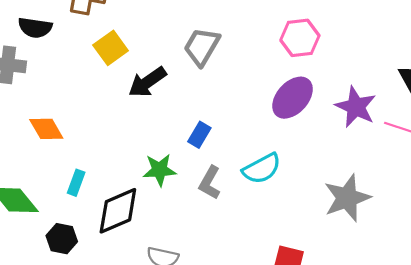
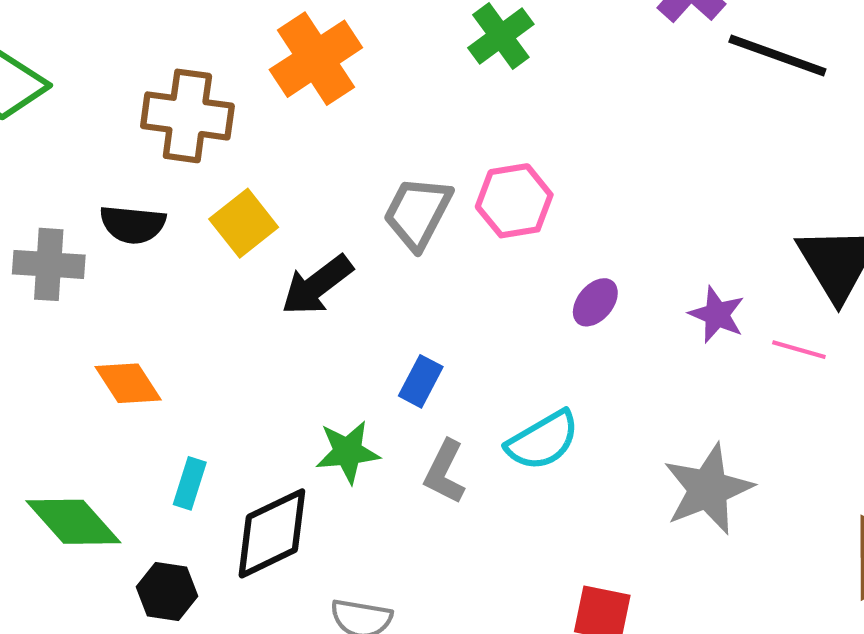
black semicircle: (35, 28) -> (133, 224), moved
pink hexagon: (300, 38) -> (514, 201), moved
purple ellipse: (293, 98) -> (595, 302), size x0.6
purple star: (356, 107) -> (717, 315), size x0.7

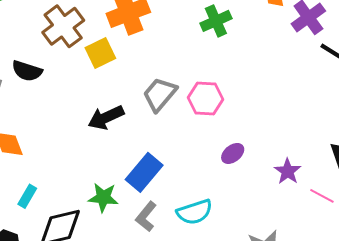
brown cross: (187, 116) -> (63, 26), turned 33
yellow square: (244, 223) -> (100, 53), moved
blue rectangle: (421, 381) -> (144, 172), size x1.6

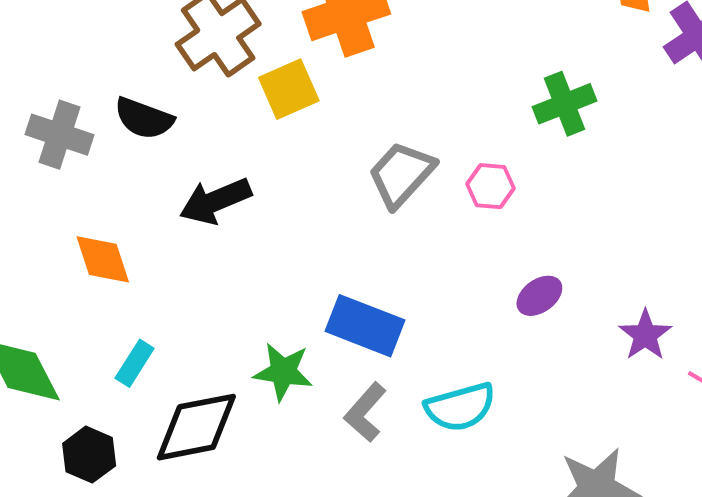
green cross: (216, 21) -> (565, 104), moved
pink hexagon: (205, 98) -> (491, 186), size x0.7
black arrow: (106, 118) -> (215, 201), moved
blue rectangle: (144, 172) -> (365, 326), turned 69

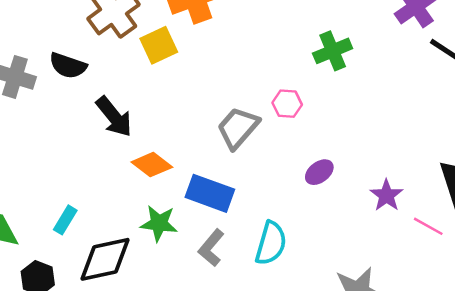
gray trapezoid: (401, 174) -> (238, 128), moved
black arrow: (215, 201) -> (114, 117), turned -105
orange diamond: (103, 259) -> (152, 165), moved, turned -33
cyan semicircle: (460, 407) -> (271, 243), turned -57

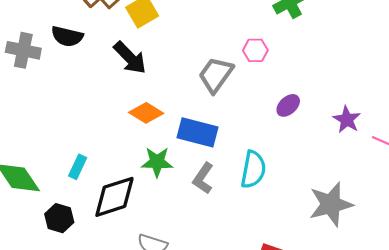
black arrow: (114, 117) -> (130, 58), moved

